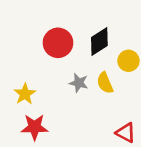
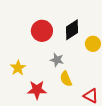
yellow semicircle: (105, 83) -> (66, 79), moved
red star: (34, 127) -> (37, 90), moved

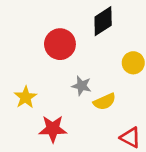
black diamond: (72, 30) -> (103, 21), moved
yellow semicircle: (66, 79) -> (105, 102), moved, turned -91

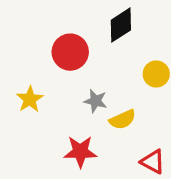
yellow star: (26, 97) -> (30, 99), moved
red star: (53, 129) -> (80, 152), moved

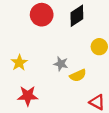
red circle: (70, 52) -> (42, 15), moved
red star: (80, 152) -> (28, 96), moved

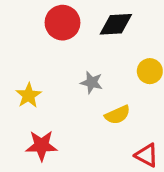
black diamond: (77, 16) -> (116, 24), turned 30
gray star: (61, 64) -> (92, 82), moved

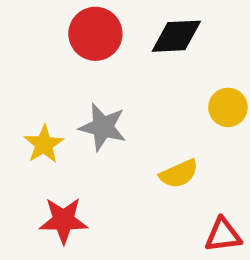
gray star: (92, 82) -> (103, 127), moved, size x1.4
red triangle: (147, 155) -> (223, 235), turned -35

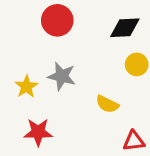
black diamond: (176, 36) -> (125, 28), moved
yellow semicircle: (179, 174) -> (107, 104), turned 50

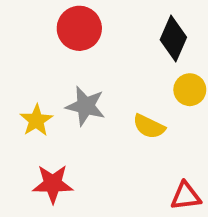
black diamond: (125, 28) -> (173, 39), turned -64
yellow semicircle: (107, 104) -> (149, 127), moved

